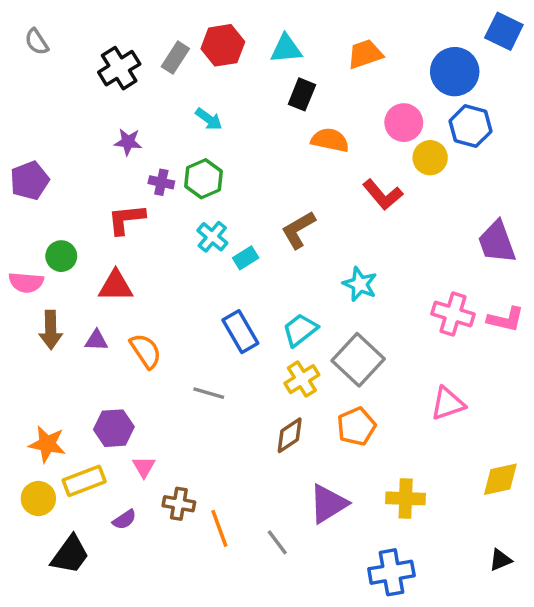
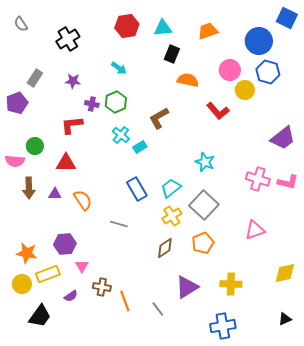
gray rectangle: (175, 58) -> (35, 78), moved
brown L-shape: (298, 230) -> (159, 118), moved
purple trapezoid: (497, 242) -> (283, 138), turned -108

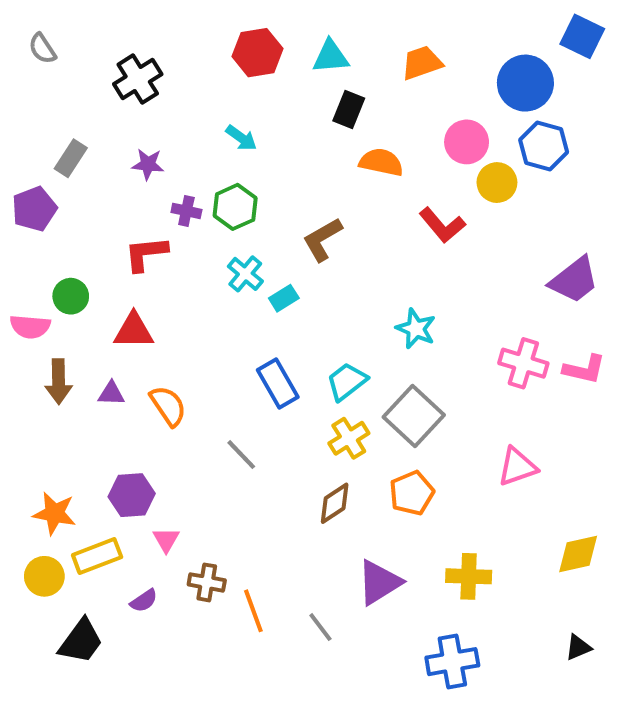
gray line: (119, 224) -> (241, 455), turned 30

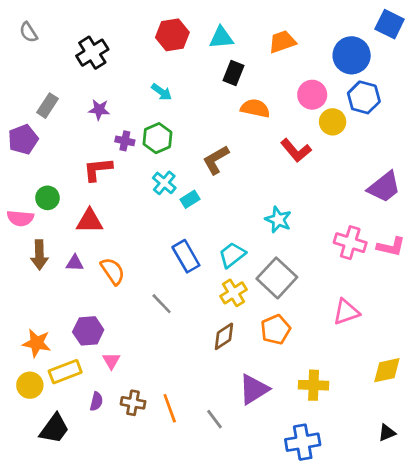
brown cross: (207, 582) -> (133, 403), moved
purple semicircle: (144, 601) -> (96, 401), turned -42

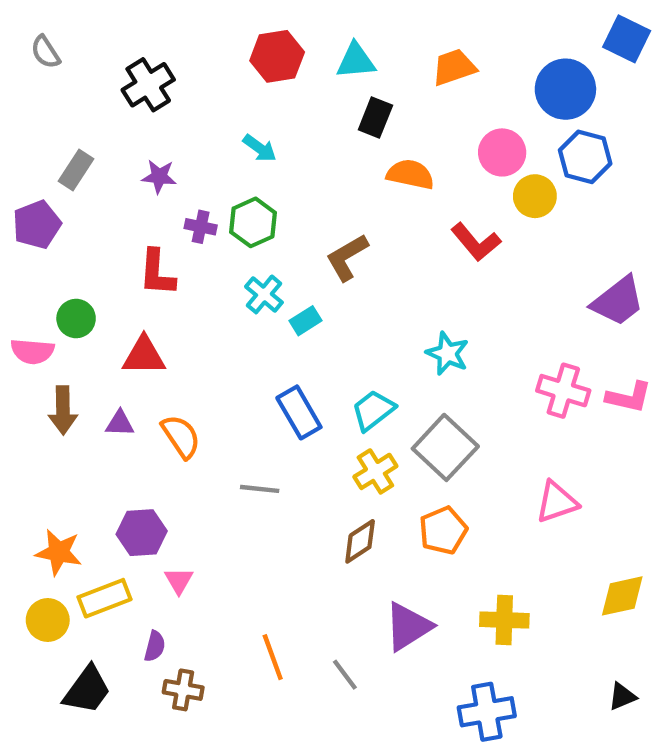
red L-shape: (98, 169) -> (157, 273), turned -80
gray line: (162, 304) -> (260, 489), turned -40
brown cross: (133, 403) -> (183, 690), moved

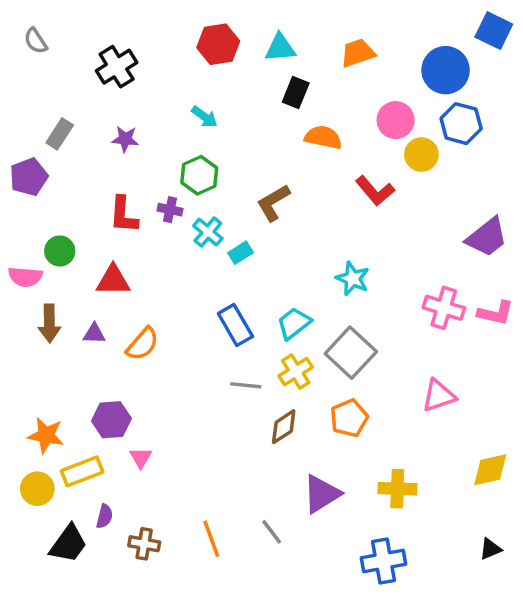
purple cross: (201, 227) -> (170, 210), moved
orange semicircle: (181, 436) -> (142, 344), turned 75
gray line: (260, 489) -> (246, 385), moved
purple semicircle: (155, 646) -> (105, 516), moved
orange line: (273, 657) -> (211, 539), moved

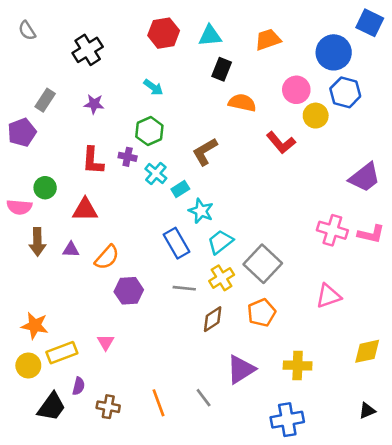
cyan star: (353, 279) -> (201, 211), moved
purple hexagon: (111, 420) -> (129, 291), moved

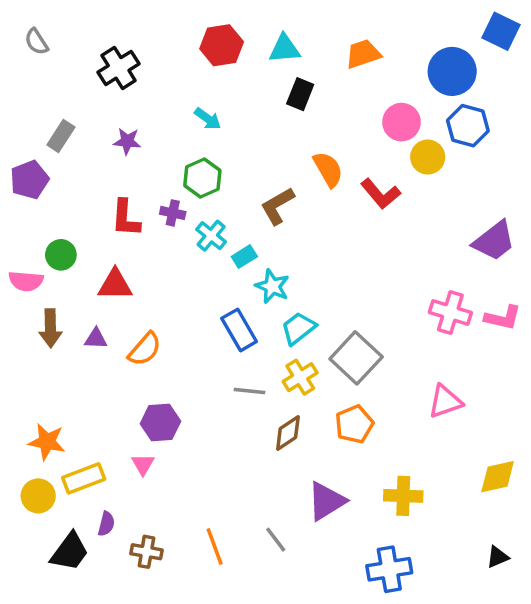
orange semicircle: (242, 103) -> (328, 169), moved, turned 48
purple hexagon: (129, 291) -> (160, 423), moved

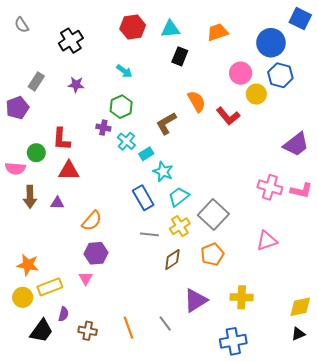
red L-shape: (126, 218) -> (61, 139), moved
orange semicircle: (145, 349) -> (92, 221), moved
yellow diamond: (498, 477) -> (300, 307), moved

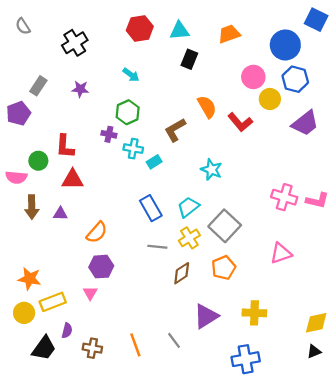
cyan cross: (126, 141) -> (133, 149), turned -30
purple trapezoid: (296, 144) -> (305, 123), moved
cyan star: (163, 172) -> (211, 170), moved

